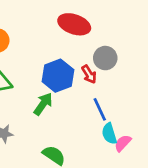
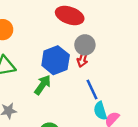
gray circle: (105, 58) -> (85, 45), moved
red arrow: (89, 74) -> (83, 59), turned 49

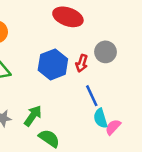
gray circle: (85, 45) -> (105, 52), moved
green arrow: (43, 85) -> (33, 116), moved

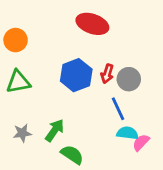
gray circle: (105, 52) -> (129, 79), moved
cyan semicircle: (100, 118) -> (127, 133), turned 114

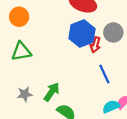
blue hexagon: (76, 75) -> (82, 34), moved
gray circle: (129, 79) -> (113, 32), moved
cyan semicircle: (127, 133) -> (111, 107), moved, turned -30

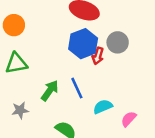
blue line: (104, 74) -> (77, 88), moved
green arrow: (52, 92) -> (50, 91), moved
cyan semicircle: (111, 107) -> (103, 107), moved

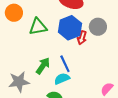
green triangle: (16, 63) -> (38, 27), moved
cyan semicircle: (103, 107) -> (62, 79), moved
gray star: (20, 110) -> (19, 82), size x1.5

